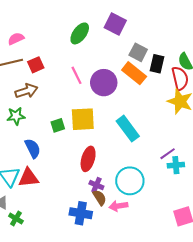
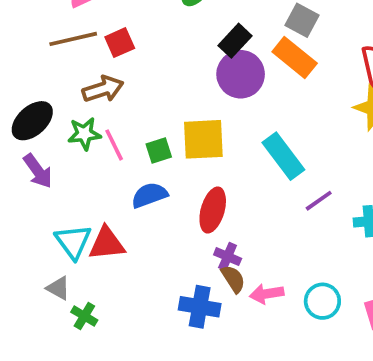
black rectangle: (157, 64) -> (235, 41), moved, turned 30
pink line: (77, 75) -> (114, 145), moved
blue semicircle: (33, 148) -> (149, 195), moved, turned -84
purple line: (168, 154) -> (319, 201), moved
cyan circle: (130, 181) -> (322, 301), moved, size x0.7

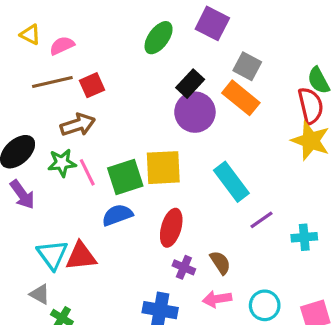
green square: (159, 150) -> (125, 177), size x1.6
brown semicircle: (233, 279) -> (220, 263), moved

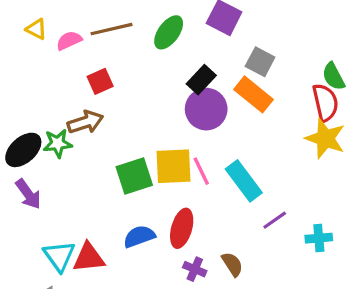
brown line: (52, 82) -> (111, 29), moved
green star: (62, 163) -> (58, 143), moved
pink line: (87, 172) -> (201, 171), moved
blue semicircle: (117, 215) -> (139, 236), moved

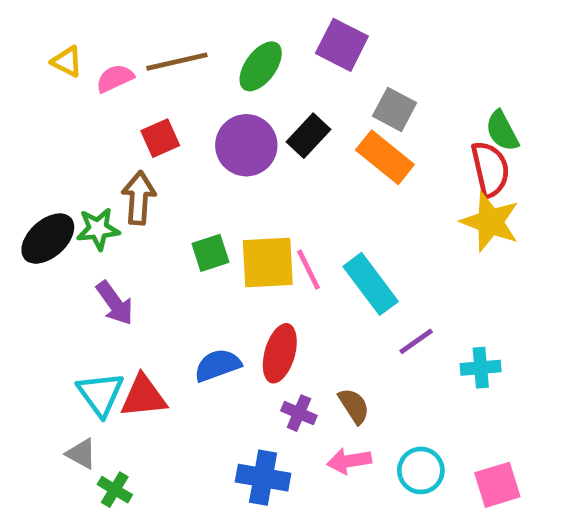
purple circle: (206, 109) -> (246, 145), moved
brown arrow: (85, 122) -> (139, 198), turned -68
green square: (134, 176) -> (210, 253), moved, size x0.7
purple arrow: (28, 194) -> (115, 303), moved

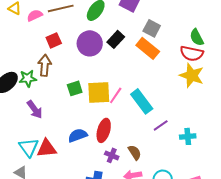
red semicircle: (490, 169) -> (192, 53), turned 115
pink line: (308, 270) -> (116, 95), turned 60

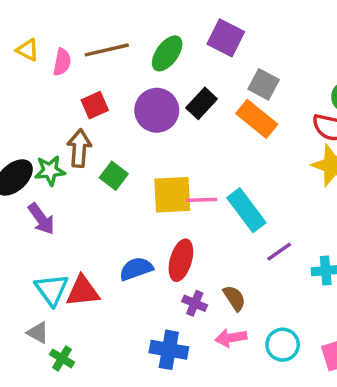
pink semicircle: (35, 15) -> (62, 62), turned 126
green square: (75, 88) -> (114, 176), moved, turned -35
pink line: (116, 95) -> (202, 200), turned 54
purple arrow: (35, 109) -> (41, 219), moved

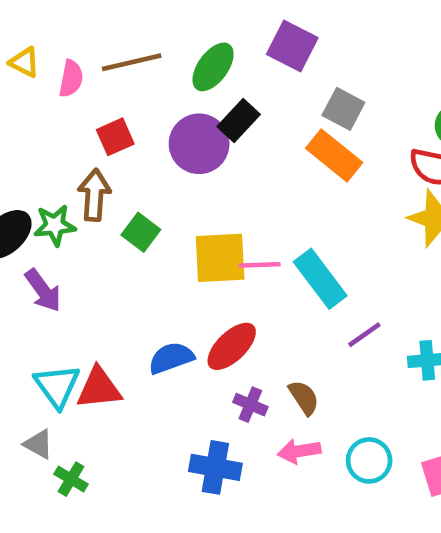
black rectangle: (202, 103) -> (239, 120), moved
red ellipse: (181, 260) -> (232, 346), turned 30

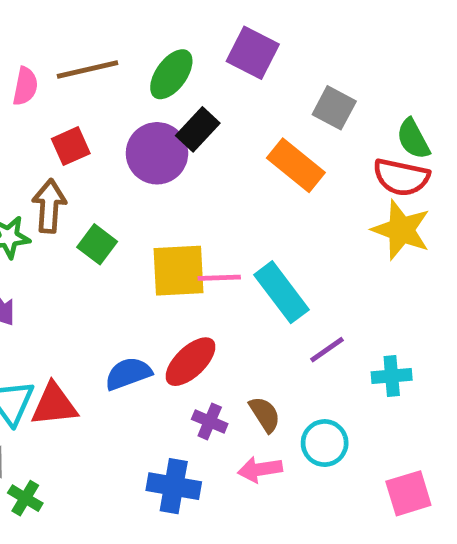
gray square: (343, 109) -> (334, 108), moved
cyan circle: (369, 460) -> (325, 443), moved

